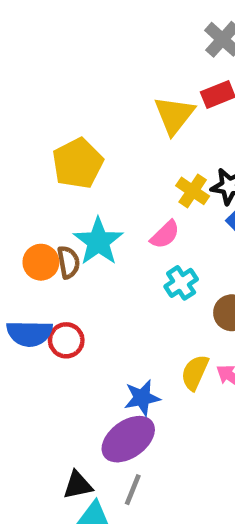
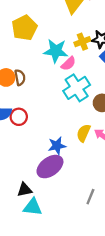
yellow cross: (193, 191) -> (82, 42), turned 35
cyan star: (98, 242) -> (56, 51), moved, turned -30
cyan cross: (181, 283) -> (77, 88), size x1.6
gray line: (133, 490) -> (90, 197), moved

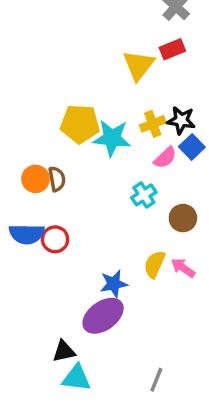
yellow pentagon: (25, 28) -> (80, 124), moved, turned 30
pink semicircle: (68, 64) -> (165, 158), moved
cyan cross: (77, 88) -> (144, 195), size x0.6
gray line: (90, 197) -> (156, 380), moved

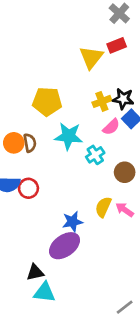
cyan star: (112, 138) -> (69, 136), moved
gray line: (156, 380) -> (125, 307), moved, turned 30

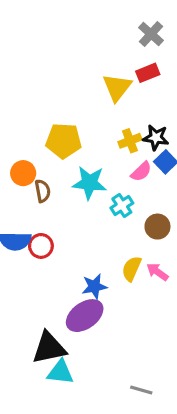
orange circle: (14, 143) -> (23, 173), moved
black triangle: (35, 272) -> (49, 348), size x1.6
gray line: (125, 307) -> (141, 390), moved, turned 54

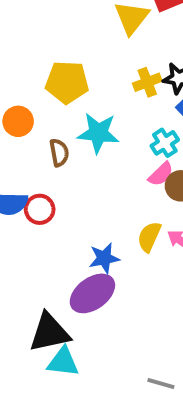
pink semicircle: (141, 172) -> (161, 174), moved
brown semicircle: (43, 191) -> (59, 153), moved
cyan cross: (122, 206) -> (165, 143), moved

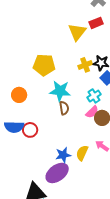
orange circle: (18, 121) -> (19, 95), moved
brown semicircle: (59, 153) -> (64, 108), moved
yellow semicircle: (149, 237) -> (82, 153), moved

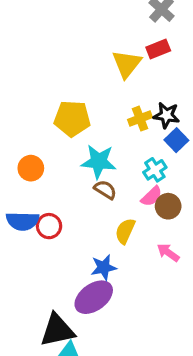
brown semicircle: (64, 108) -> (105, 190), turned -48
yellow semicircle: (82, 153) -> (125, 231), moved

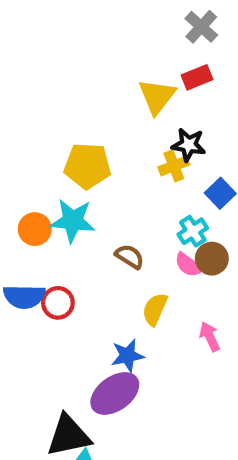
black star: (166, 115) -> (189, 145), moved
cyan star: (99, 162) -> (73, 221), moved
pink semicircle: (152, 196) -> (189, 265), turned 80
brown circle: (168, 206) -> (212, 259), moved
pink arrow: (168, 253) -> (210, 337), turned 30

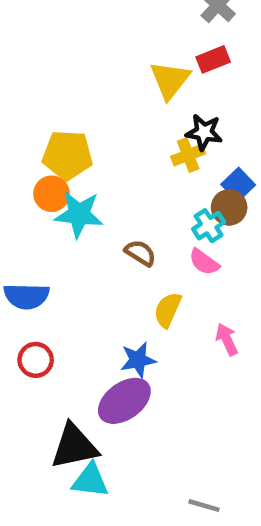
yellow pentagon: (87, 166) -> (67, 155), moved
orange circle: (35, 229) -> (52, 194), moved
brown circle: (212, 259) -> (229, 207), moved
red circle: (58, 303) -> (36, 360), moved

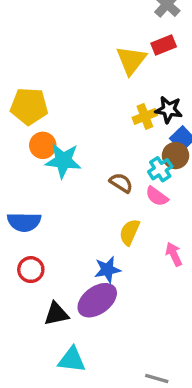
black star: (204, 132) -> (169, 110), moved
yellow pentagon: (67, 155) -> (29, 106), moved
brown semicircle: (140, 253) -> (121, 183), moved
black triangle: (74, 446) -> (56, 314), moved, size x0.7

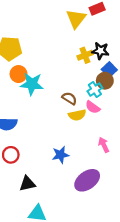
yellow semicircle: (130, 232) -> (77, 115), moved, turned -126
purple ellipse: (97, 300) -> (87, 180), moved

